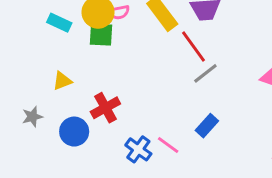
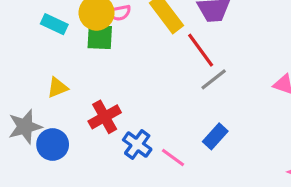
gray star: (32, 117) -> (25, 127), size x1.5
blue circle: (74, 132) -> (53, 145), moved
blue cross: (138, 149) -> (137, 145), moved

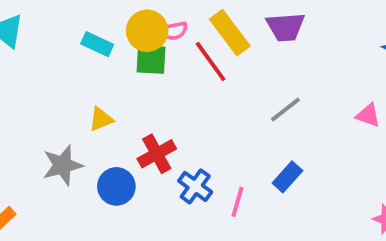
red line: (201, 50) -> (211, 62), moved
blue circle: (53, 145) -> (116, 186), moved
pink line: (173, 158) -> (237, 202), turned 70

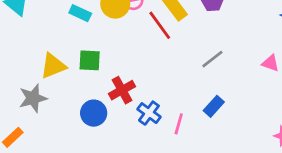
green square: (151, 60) -> (90, 60), moved
yellow triangle: (101, 119) -> (53, 66), moved, size x1.5
gray star: (63, 165) -> (33, 98), moved

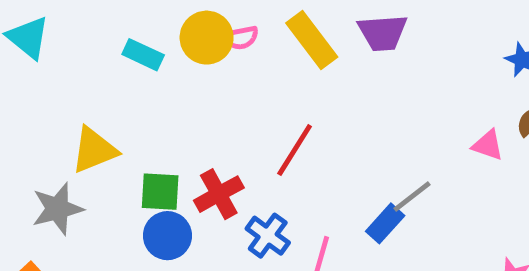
red line: (160, 25) -> (295, 150), moved, turned 68
gray line: (212, 59) -> (412, 197), moved
green square: (90, 60) -> (160, 192), moved

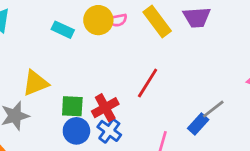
blue cross: (268, 236) -> (109, 131), moved

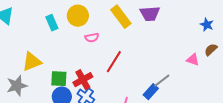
pink semicircle: (117, 20) -> (92, 38), moved
cyan rectangle: (63, 30) -> (52, 23), turned 42

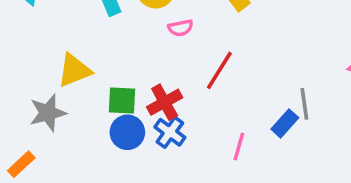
gray line: (162, 81) -> (304, 104), turned -60

